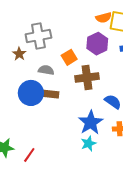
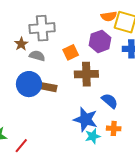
gray semicircle: (46, 70) -> (37, 56), moved
blue star: (91, 122) -> (85, 119), turned -30
cyan star: (88, 143) -> (93, 136), moved

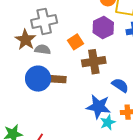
brown star: (21, 44) -> (25, 40), size x1.5

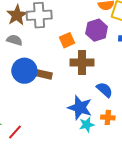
brown star: (25, 40) -> (17, 15), moved
gray semicircle: (43, 49) -> (14, 40), moved

